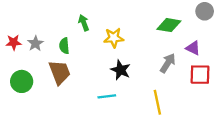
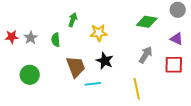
green arrow: (84, 23) -> (73, 20), turned 40
purple triangle: (193, 48) -> (177, 39), moved
brown trapezoid: (60, 72) -> (76, 67), moved
green circle: (22, 81) -> (30, 75), moved

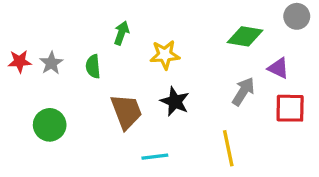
purple triangle: (177, 39) -> (278, 68), moved
cyan line: (93, 84) -> (155, 157), moved

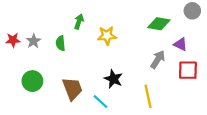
black star: (175, 101) -> (113, 79), moved
brown trapezoid: (126, 112) -> (72, 89), moved
cyan line: (155, 157) -> (100, 102), turned 49

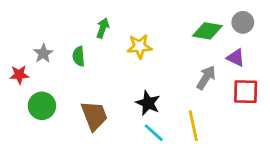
gray circle: (192, 11) -> (243, 22), moved
red star: (13, 40) -> (19, 75), moved
cyan line: (100, 102) -> (154, 133), moved

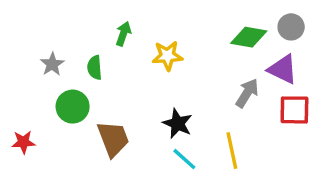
purple triangle: (236, 58) -> (283, 69), size x1.4
red star: (19, 75) -> (23, 142), moved
green circle: (42, 106) -> (73, 107), moved

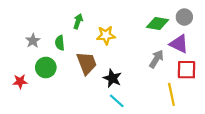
brown trapezoid: (113, 139) -> (87, 63), moved
red star: (23, 142) -> (20, 81), moved
yellow line: (232, 151) -> (171, 94), moved

